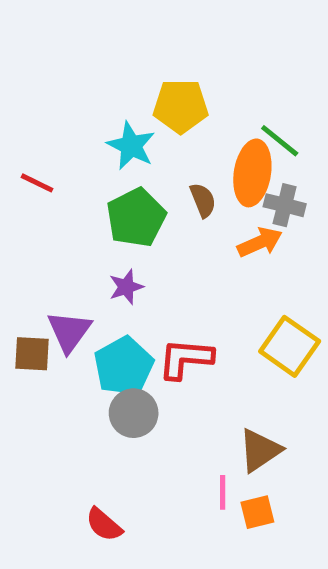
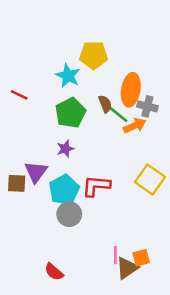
green line: (280, 141) -> (118, 114), moved
brown triangle: (260, 450) -> (127, 268), moved
orange square: (257, 512) -> (141, 258), moved

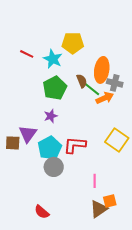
red line: (19, 95) -> (27, 54), moved
pink line: (115, 255) -> (95, 181), moved

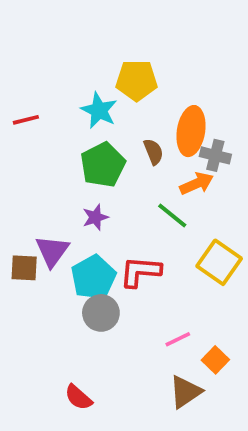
red line: (27, 54) -> (26, 120), moved, turned -40
green line: (92, 89) -> (172, 215), moved
pink line: (95, 181) -> (178, 339), turned 64
orange square: (110, 201) -> (215, 360), moved, turned -32

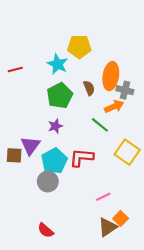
gray circle: (101, 313) -> (48, 181), moved
orange square: (215, 360) -> (121, 218), moved

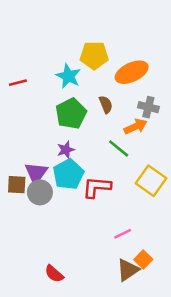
orange ellipse: (111, 76) -> (132, 72), moved, turned 56
cyan pentagon: (54, 161) -> (68, 174), moved
gray circle: (48, 181) -> (40, 192), moved

